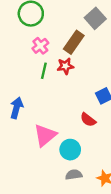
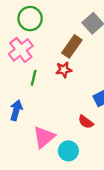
pink cross: (40, 46) -> (21, 50), moved, size x1.5
green line: (44, 71) -> (34, 78), moved

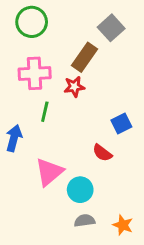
pink cross: (21, 50) -> (35, 73), moved, turned 35
green line: (34, 78) -> (45, 112), moved

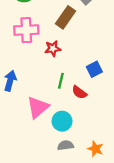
red star: (74, 87) -> (53, 49), moved
green line: (45, 112) -> (61, 81), moved

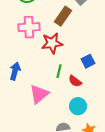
red star: (53, 49) -> (52, 43), size x1.5
cyan circle: (62, 121) -> (78, 106), moved

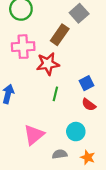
red semicircle: (75, 81) -> (89, 105), moved
pink triangle: (39, 94) -> (34, 135), moved

